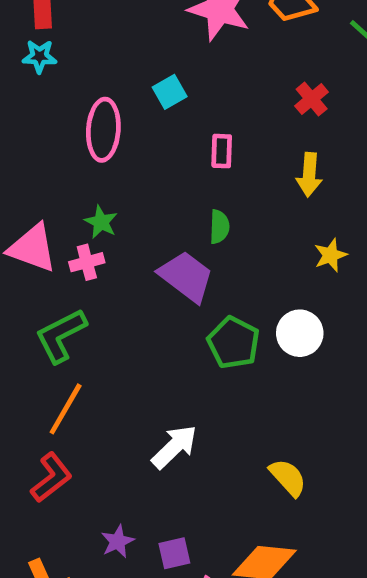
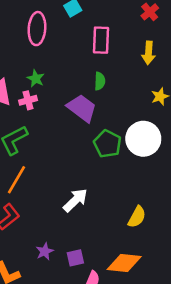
pink rectangle: (222, 151) -> (101, 40), size x1.5
white circle: (300, 333) -> (143, 139), size x1.4
yellow semicircle: (288, 478) -> (137, 217), turned 70

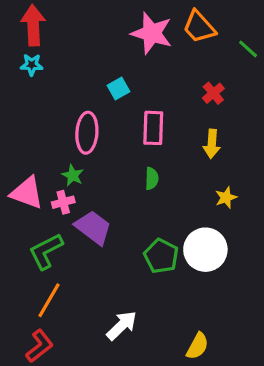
pink ellipse: (37, 29) -> (87, 133), moved
purple trapezoid: (82, 108) -> (93, 228), moved

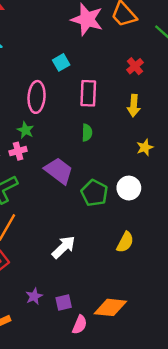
purple trapezoid: (93, 228) -> (59, 171), moved
white circle: (205, 250) -> (129, 188), size x0.7
yellow semicircle: (198, 346) -> (125, 242), moved

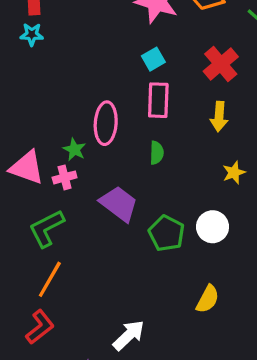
cyan square: (61, 62) -> (153, 59), moved
red cross: (135, 66) -> (221, 64), size x1.5
pink ellipse: (37, 97) -> (106, 123), moved
white arrow: (64, 247) -> (129, 335), moved

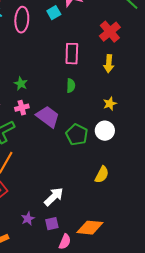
cyan square: (153, 59) -> (54, 13), moved
pink ellipse: (106, 123) -> (22, 20), moved
yellow star: (234, 172) -> (110, 104), moved
pink cross: (65, 177) -> (22, 108), moved

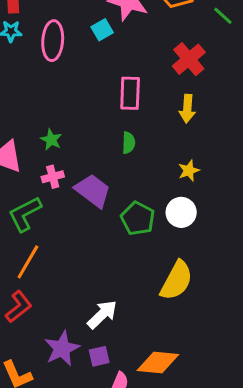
yellow semicircle: (102, 175) -> (176, 280), size x1.5
purple star: (28, 219) -> (62, 349), size x1.6

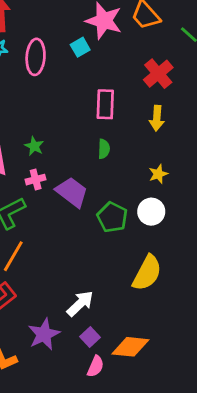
purple square: (99, 356) -> (90, 337), moved, turned -30

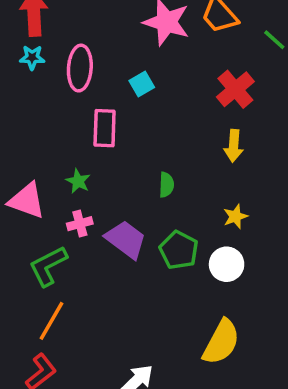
cyan square: (80, 47) -> (142, 84), moved
pink rectangle: (105, 104) -> (105, 128), moved
green pentagon: (112, 217) -> (179, 250), moved

